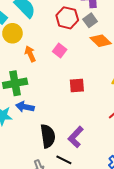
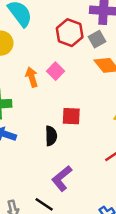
orange arrow: (30, 54) -> (32, 77), moved
black semicircle: (48, 136) -> (51, 136), moved, size x0.7

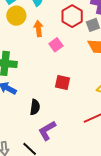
orange arrow: (32, 77) -> (38, 29), moved
black semicircle: (51, 136) -> (35, 107), moved

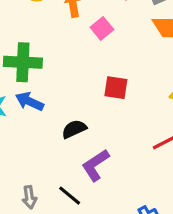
black semicircle: (35, 107) -> (74, 129), turned -119

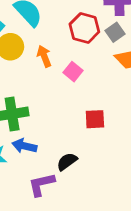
purple L-shape: (96, 165) -> (41, 184), moved, turned 32

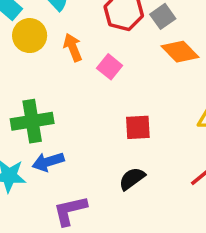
blue arrow: (24, 146) -> (48, 162), turned -30
black semicircle: (67, 162) -> (132, 179), moved

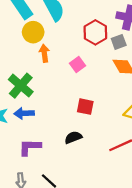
orange arrow: (73, 47) -> (44, 53), moved
green cross: (32, 121) -> (21, 86), turned 35

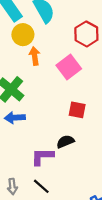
pink square: (78, 65) -> (69, 67), size x1.5
purple L-shape: (30, 147) -> (42, 156), moved

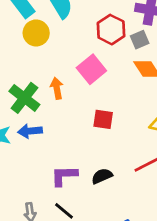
orange arrow: (35, 56) -> (57, 88), moved
black semicircle: (65, 142) -> (102, 176), moved

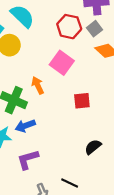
purple L-shape: (64, 176) -> (28, 159), moved

